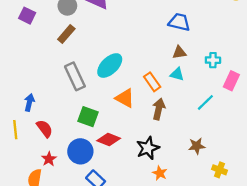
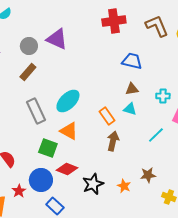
orange triangle: (125, 98) -> (69, 131), moved
black star: (148, 148) -> (93, 184), moved
red star: (49, 159) -> (19, 191), moved
orange star: (160, 173) -> (124, 186), moved

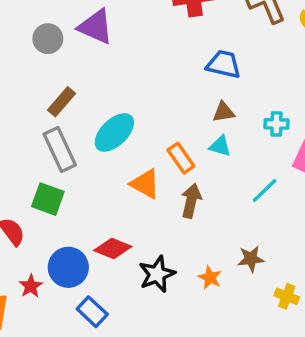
brown rectangle: (28, 72) -> (61, 102), moved
orange triangle: (69, 131) -> (145, 184), moved
green square: (48, 148) -> (48, 199), moved

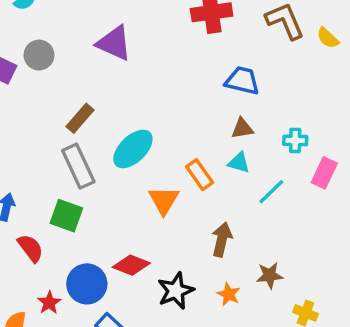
gray circle: (48, 39) -> (39, 55), moved
orange triangle: (145, 184) -> (164, 200), turned 32
cyan line: (265, 191) -> (271, 192), moved
brown arrow: (191, 201) -> (222, 240), moved

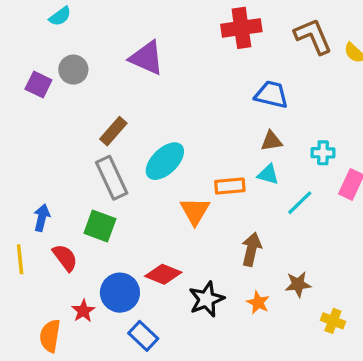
orange rectangle: (200, 175) -> (230, 186), turned -60

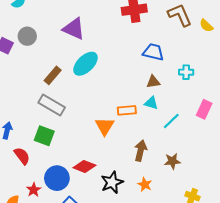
cyan cross: (323, 153) -> (186, 72), moved
cyan ellipse: (165, 161) -> (86, 64), moved
gray rectangle: (112, 178) -> (52, 105), turned -35
brown star: (298, 284) -> (172, 161), moved

